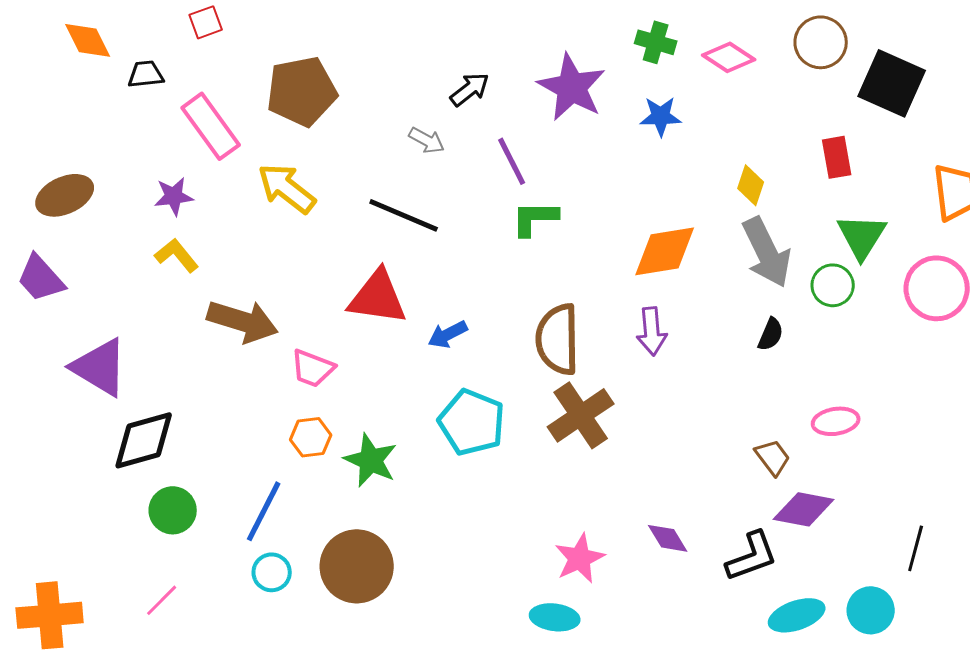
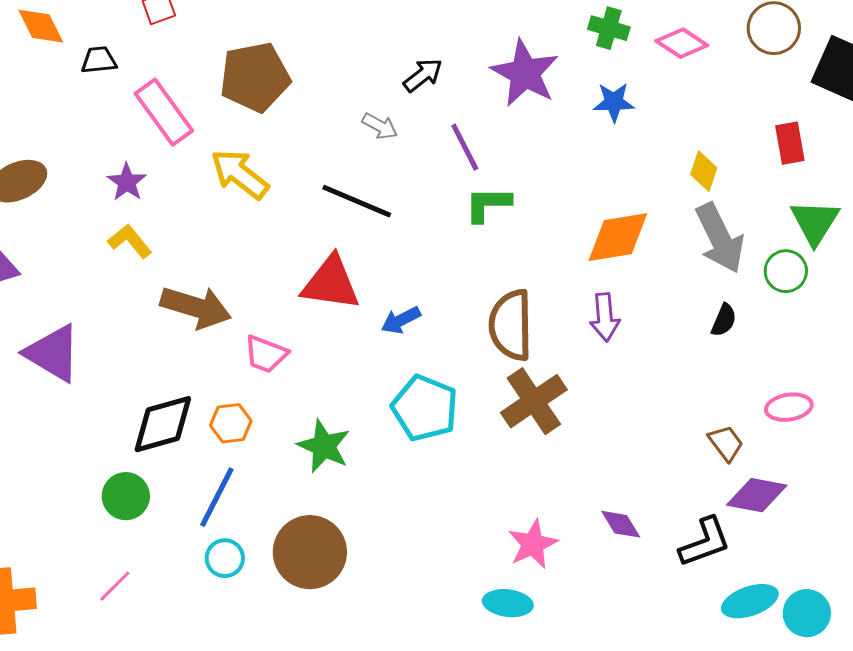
purple star: (174, 196) -> (127, 182), turned -30
orange hexagon: (311, 437) -> (231, 423), moved
black diamond: (144, 440) -> (163, 424), moved
cyan circle: (871, 610) -> (807, 613), moved

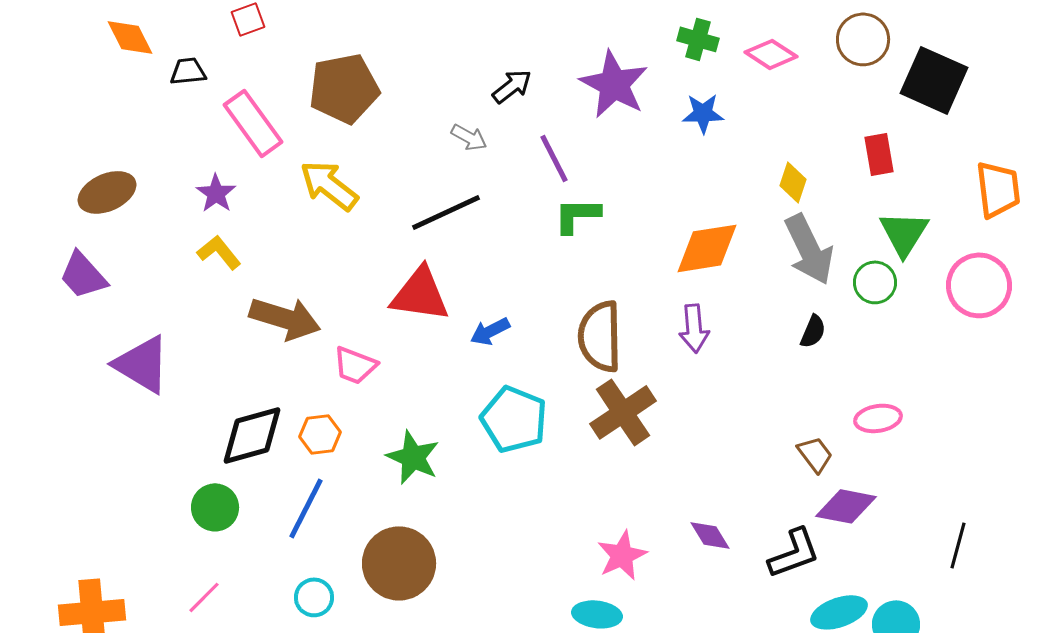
black line: (357, 201) -> (446, 212), turned -48
cyan circle: (225, 558) -> (314, 597), moved

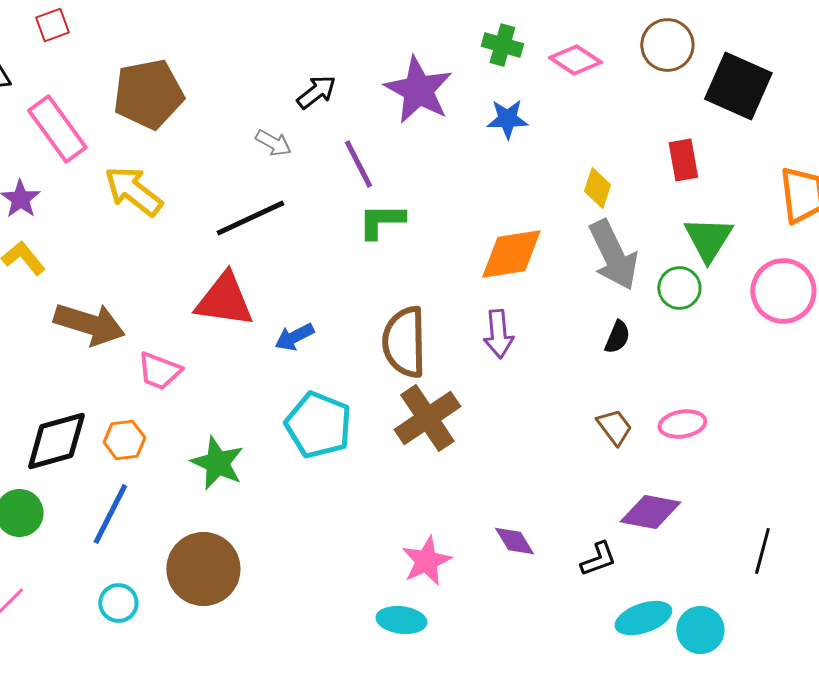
brown trapezoid: (815, 454) -> (614, 427), moved
black L-shape: (794, 553) -> (598, 559), size x0.7

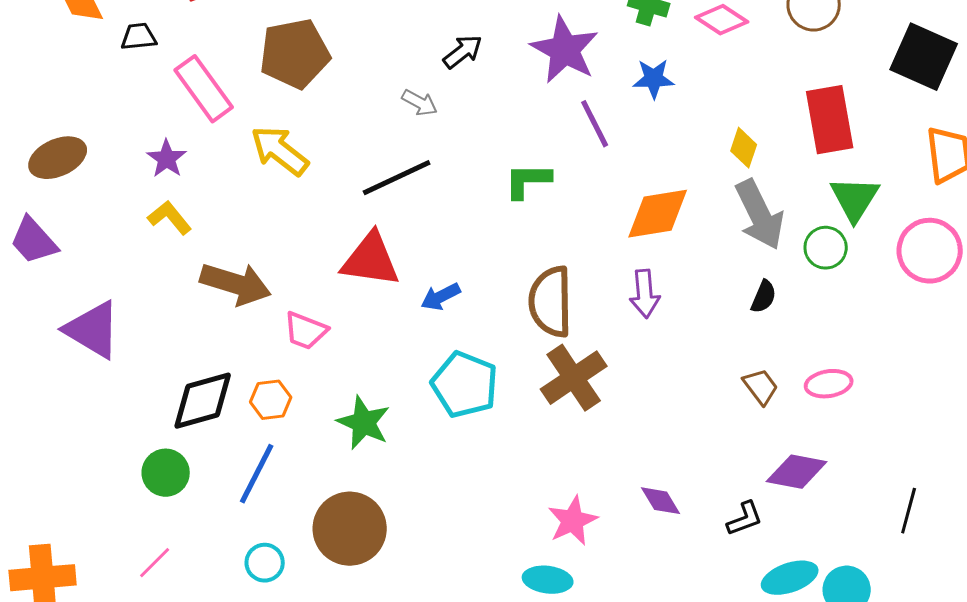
black square: (738, 86) -> (924, 57), moved
red rectangle: (683, 160) -> (830, 120), size x1.6
purple line: (358, 164) -> (595, 124), moved

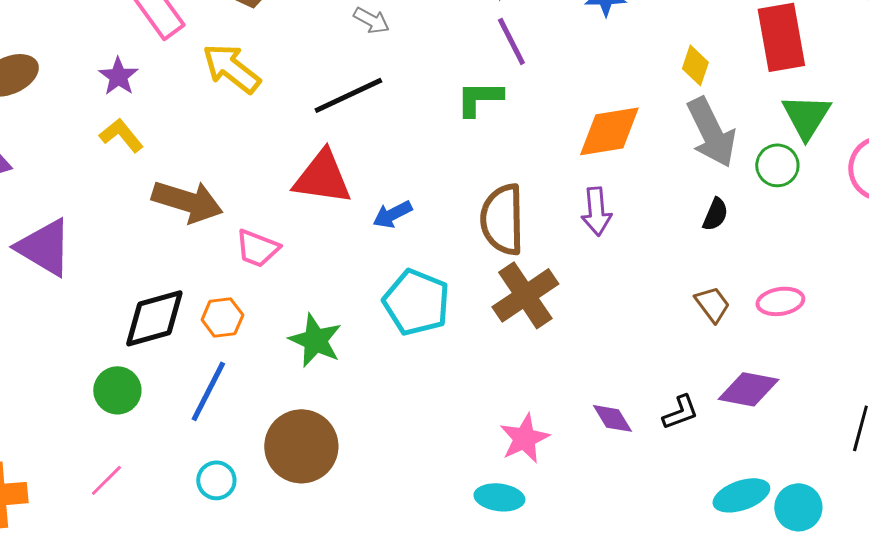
purple line: (595, 124) -> (511, 41), moved
black L-shape: (745, 519) -> (680, 412), moved

